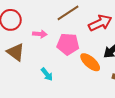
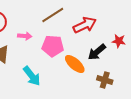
cyan arrow: (47, 74) -> (32, 76), size x1.5

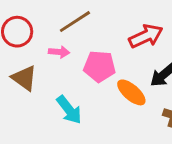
brown line: (53, 15) -> (75, 22), moved

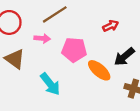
red arrow: (146, 36) -> (111, 26), size x0.6

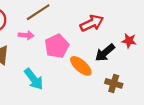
red arrow: (111, 26) -> (92, 23), size x1.5
pink pentagon: (74, 50) -> (57, 46), turned -30

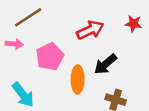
red star: (129, 41) -> (133, 24), moved
orange ellipse: (81, 66) -> (78, 79), turned 50

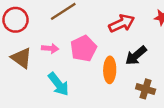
pink arrow: (14, 44) -> (50, 48), moved

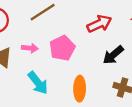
orange ellipse: (110, 70) -> (80, 89), moved

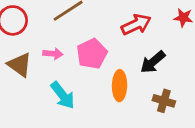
orange ellipse: (80, 89) -> (120, 86), moved

